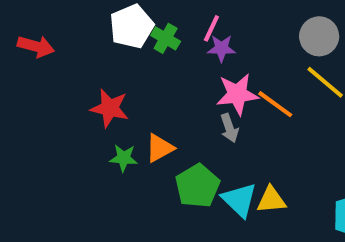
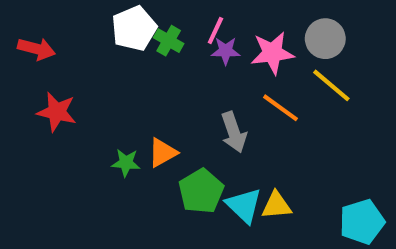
pink star: (237, 94) -> (272, 53), moved
red star: (110, 108) -> (57, 112), moved
gray arrow: (229, 128) -> (234, 132), size x1.4

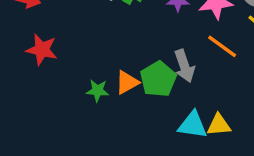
green pentagon: (201, 191) -> (158, 79), moved
cyan triangle: (244, 205) -> (193, 125), turned -36

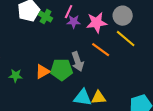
green pentagon: (158, 79) -> (62, 70), turned 30
green star: (98, 91) -> (16, 76), moved

